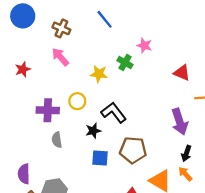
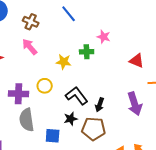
green cross: (125, 63) -> (87, 52), turned -32
black star: (93, 131) -> (71, 119), moved
gray semicircle: (57, 140) -> (27, 120), size x1.6
black arrow: (186, 153) -> (100, 105), moved
blue square: (100, 158) -> (53, 136), moved

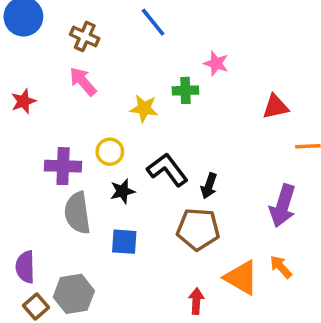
red triangle: (137, 61) -> (275, 107), turned -35
purple arrow: (135, 104) -> (283, 206), moved, turned 35
black star: (71, 119) -> (122, 191), moved

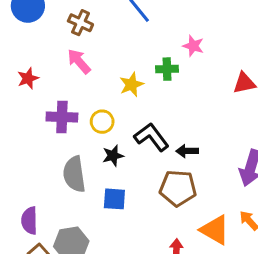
yellow star: (144, 108) -> (131, 85), turned -30
purple cross: (63, 166) -> (62, 117), moved
black arrow: (209, 186) -> (187, 151), turned 70

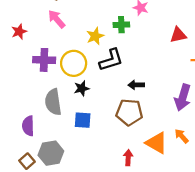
yellow circle: (102, 122) -> (74, 63), size x1.5
black L-shape: (152, 137) -> (111, 60), moved, turned 110
purple semicircle: (29, 221) -> (28, 126), moved

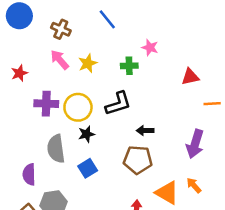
yellow star: (95, 36) -> (88, 63), moved
blue square: (83, 120) -> (88, 168), turned -36

